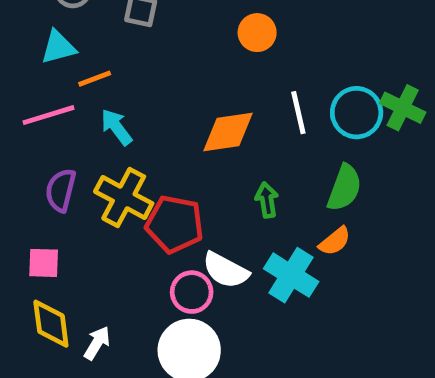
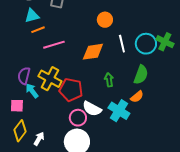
orange circle: (257, 33) -> (105, 20), moved
cyan triangle: (58, 47) -> (32, 16), moved
pink line: (49, 115) -> (54, 45), moved
cyan arrow: (116, 127) -> (32, 91), moved
yellow diamond: (51, 324) -> (20, 131), turned 45

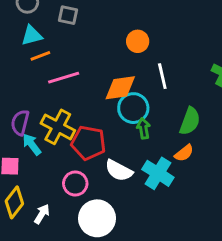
cyan circle: (146, 44) -> (133, 108), moved
pink circle: (78, 118) -> (75, 184), moved

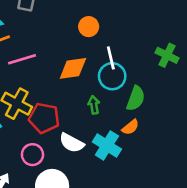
cyan circle: (133, 108) -> (112, 76), moved

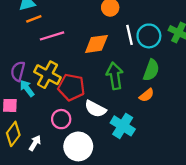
cyan circle: (112, 76) -> (149, 36), moved
green arrow: (94, 105) -> (115, 76), size x1.6
cyan cross: (107, 145) -> (123, 126), moved

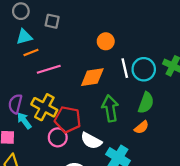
pink circle: (61, 119) -> (58, 137), moved

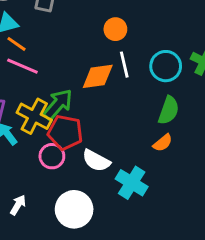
orange line: (31, 52) -> (16, 44), turned 56
white line: (125, 68) -> (124, 65), moved
pink line: (49, 69) -> (22, 66), moved, turned 40
green arrow: (110, 108) -> (58, 104), moved, turned 50

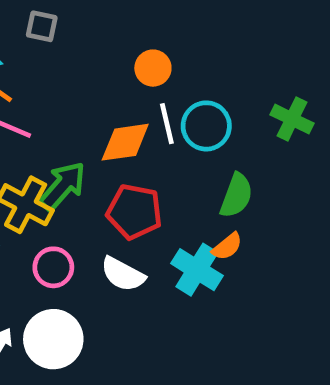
cyan circle: (166, 66) -> (206, 126), moved
red pentagon: (65, 133) -> (134, 212), moved
cyan cross: (132, 183) -> (197, 270), moved
white circle: (74, 209) -> (53, 339), moved

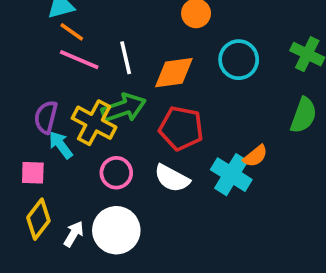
white line: (167, 124) -> (126, 58), moved
green arrow: (63, 186) -> (124, 108), turned 30
green semicircle: (236, 195) -> (304, 115), moved

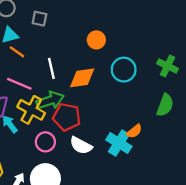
pink line: (79, 60) -> (19, 84), moved
red pentagon: (181, 128) -> (67, 117), moved

